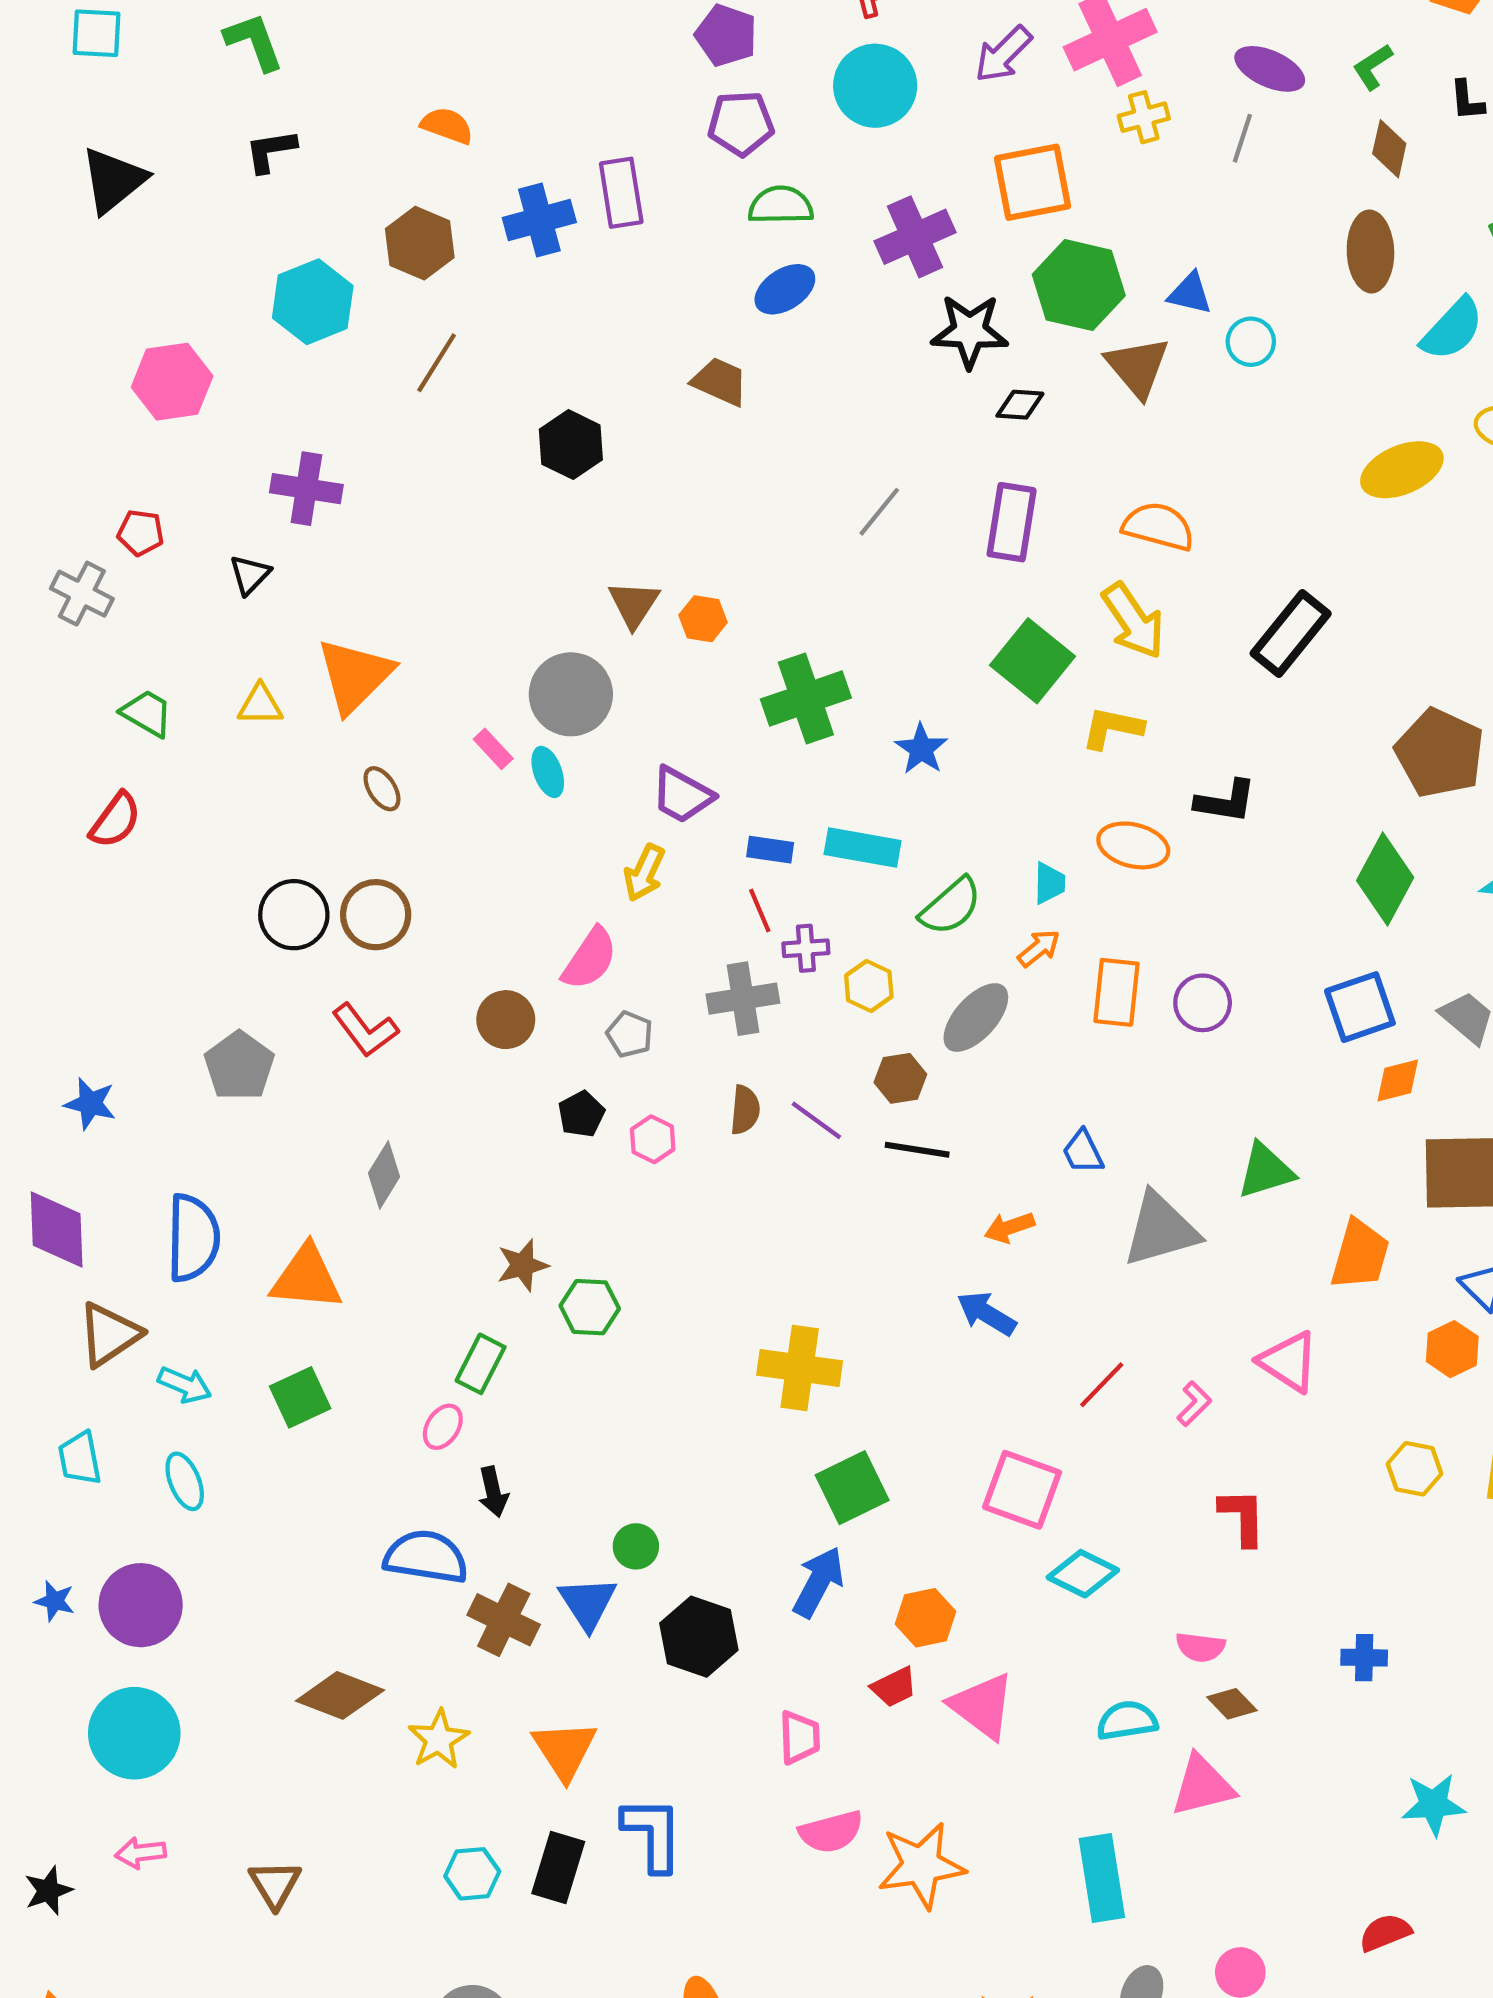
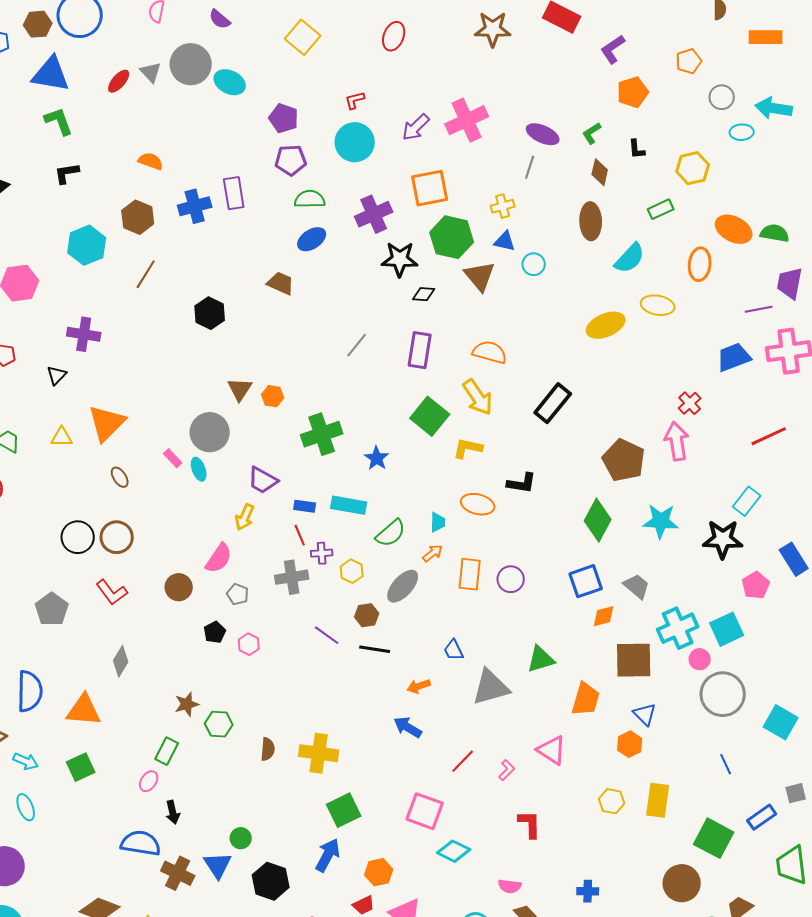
yellow cross: (1144, 117) -> (503, 206), moved
brown semicircle: (745, 1110) -> (268, 749), moved

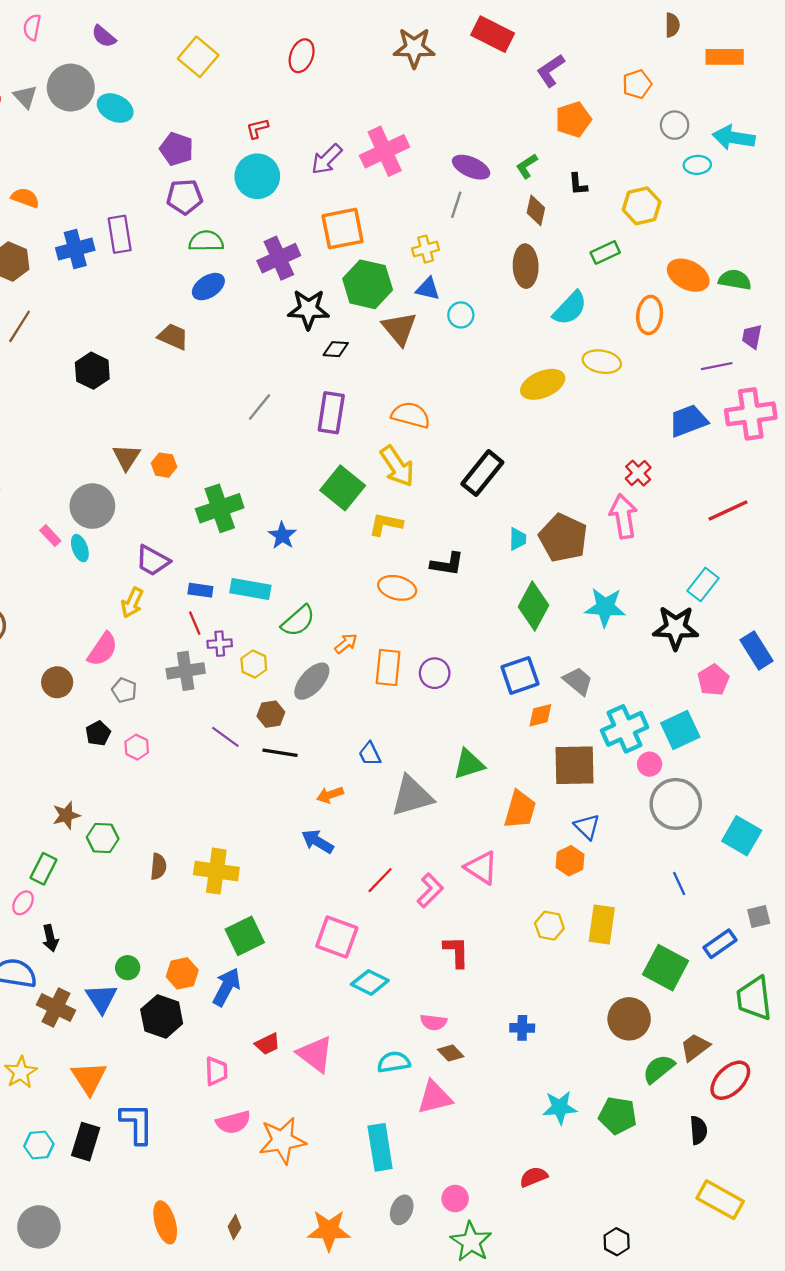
purple trapezoid: (790, 283) -> (752, 337), size x0.7
cyan trapezoid: (438, 522) -> (518, 539), moved
pink L-shape: (507, 770) -> (430, 890), size x1.4
orange hexagon: (379, 872) -> (182, 973), moved

